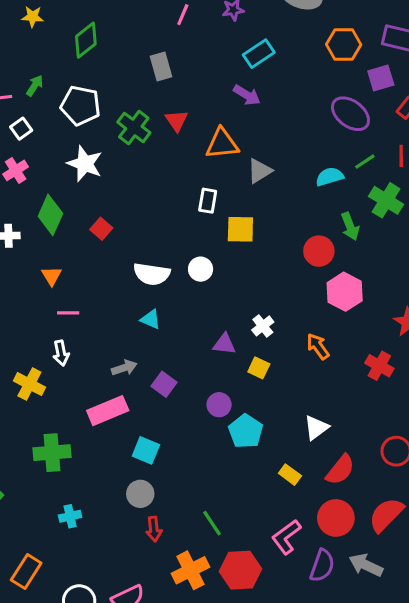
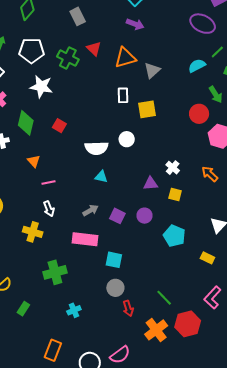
purple circle: (219, 405) -> (144, 216), moved
pink rectangle: (108, 411) -> (85, 239), turned 40

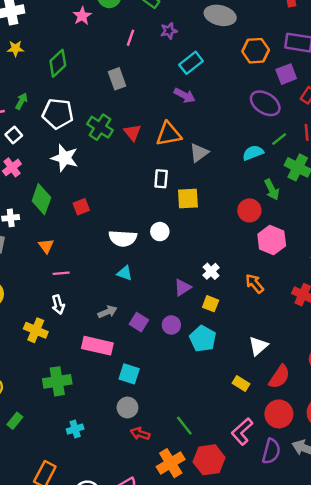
red triangle: (94, 49) -> (133, 132), moved
red square: (59, 126) -> (81, 207), turned 32
purple triangle: (150, 184) -> (183, 287), turned -35
cyan pentagon: (174, 236) -> (203, 339), moved
red arrow: (128, 308) -> (140, 434), turned 119

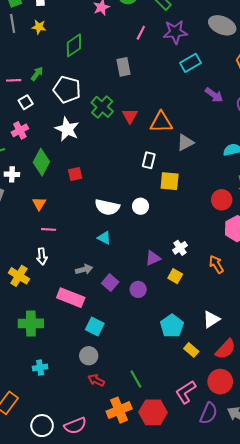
purple star: (169, 31) -> (175, 32), size x1.6
purple arrow: (185, 95) -> (214, 95), moved
cyan pentagon: (203, 339) -> (172, 326), moved

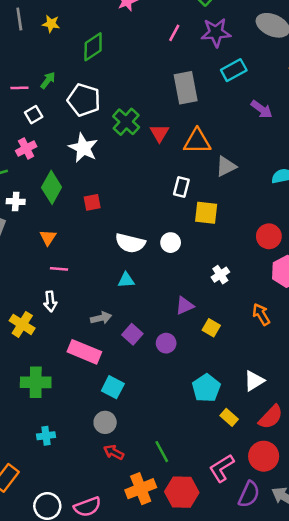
gray rectangle: (124, 67) -> (186, 88), moved, size x1.4
cyan triangle: (104, 238) -> (126, 280), turned -32
white cross: (180, 248) -> (220, 275), moved

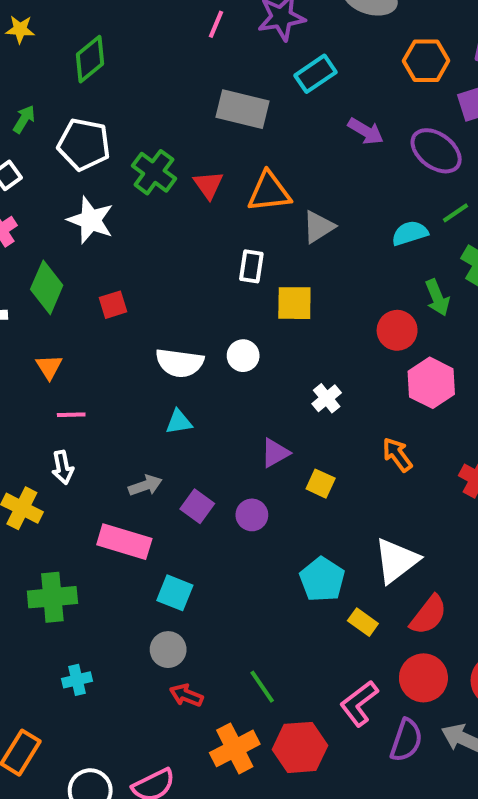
gray rectangle: (186, 88) -> (242, 109), turned -60
white triangle: (254, 381) -> (396, 560), size x1.4

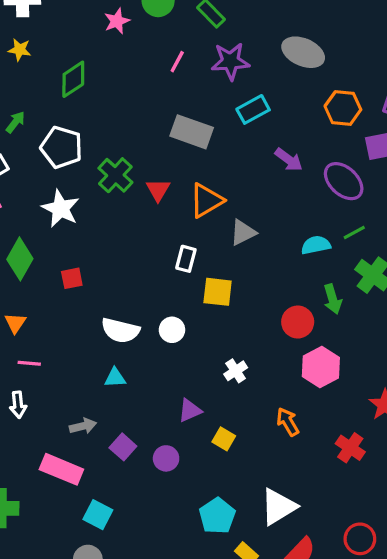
orange triangle: (269, 192) -> (206, 200), turned -30

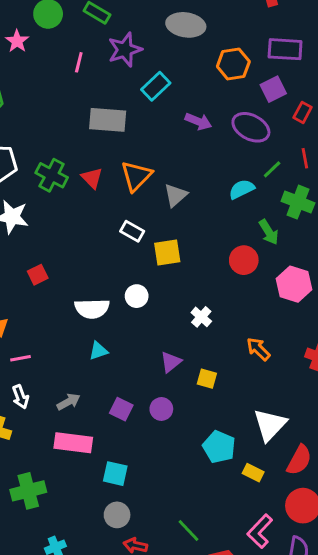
white rectangle: (186, 259) -> (132, 231), turned -60
pink hexagon: (321, 367) -> (294, 284), moved
gray arrow: (83, 426) -> (69, 402), moved

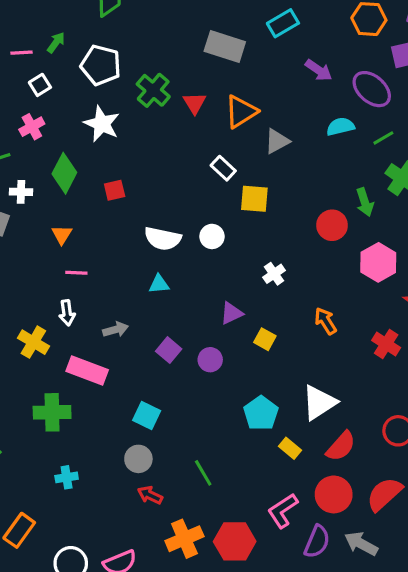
cyan semicircle: (242, 189) -> (340, 127), moved
pink rectangle: (73, 443) -> (87, 371), moved
green line: (189, 531) -> (203, 473), moved

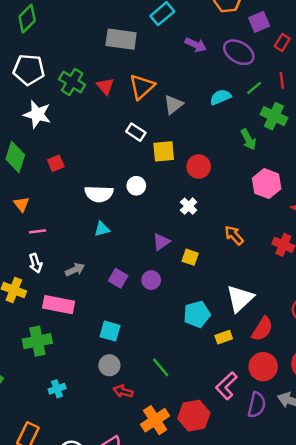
cyan semicircle: (340, 127) -> (220, 97), moved
red circle: (332, 225) -> (199, 167), moved
cyan pentagon: (261, 413) -> (197, 314), turned 30
yellow rectangle: (290, 448) -> (224, 337), turned -49

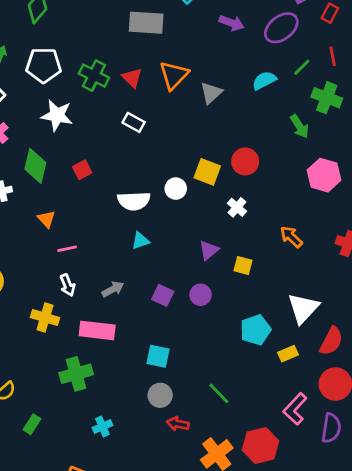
purple ellipse: (239, 52) -> (281, 28), turned -64
white rectangle: (136, 132) -> (134, 122), moved
yellow square: (164, 151) -> (207, 172), moved, turned 30

